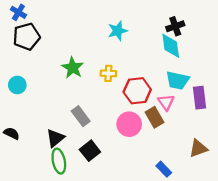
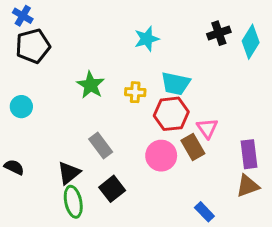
cyan diamond: (171, 46) -> (251, 42), moved, turned 40
cyan trapezoid: (178, 80) -> (176, 84), moved
purple rectangle: (199, 98) -> (249, 154), moved

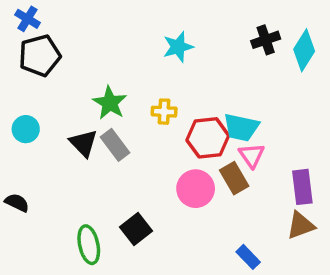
cyan trapezoid: (176, 84) -> (241, 127), moved
gray rectangle: (101, 146) -> (115, 145), moved
black triangle: (69, 173) -> (84, 143), moved, turned -35

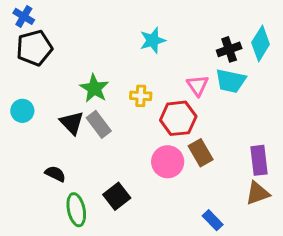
black cross: (266, 40) -> (229, 49), moved
cyan trapezoid: (241, 127) -> (231, 81), moved
pink triangle: (252, 155) -> (198, 85), moved
black semicircle: (17, 203) -> (55, 174), moved

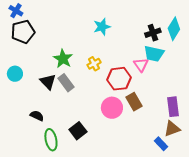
pink triangle: (198, 85) -> (141, 65), moved
yellow cross: (141, 96) -> (94, 64), turned -32
blue rectangle: (213, 220) -> (161, 144), moved

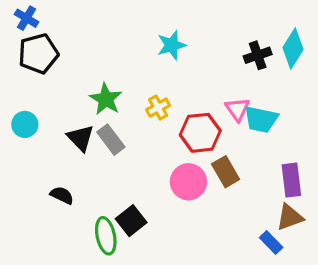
cyan trapezoid: (154, 54) -> (261, 119), moved
green ellipse: (51, 140) -> (106, 236), moved

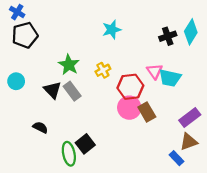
purple rectangle: (291, 180) -> (190, 117), turned 60
pink circle: (188, 182) -> (129, 108), moved

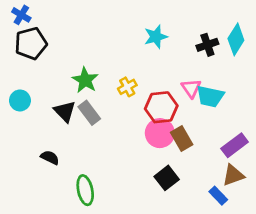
cyan star: (112, 30) -> (156, 37), moved
black square: (85, 144) -> (167, 178), moved

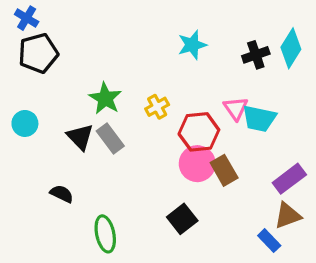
black square: (167, 178) -> (182, 219), moved

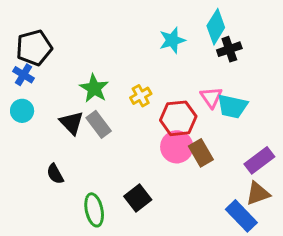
blue cross: (27, 18) -> (24, 75), moved
cyan diamond: (291, 48) -> (216, 27), moved
black semicircle: (62, 194) -> (55, 174), turned -145
black square: (182, 219) -> (138, 198), moved
blue rectangle: (269, 241) -> (241, 216), size x1.5

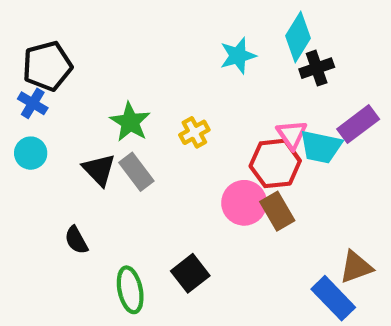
red hexagon: (178, 118) -> (275, 163), moved
purple rectangle: (259, 160) -> (358, 124), moved

